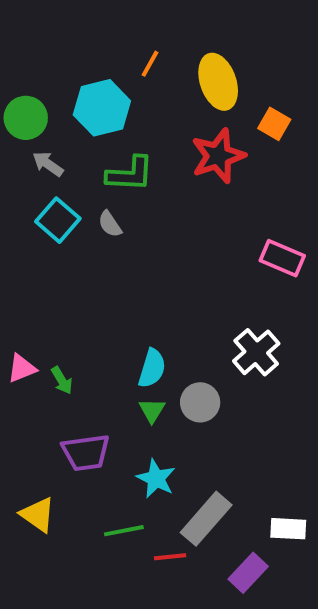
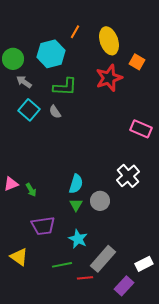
white rectangle: (288, 529) -> (144, 264), turned -30

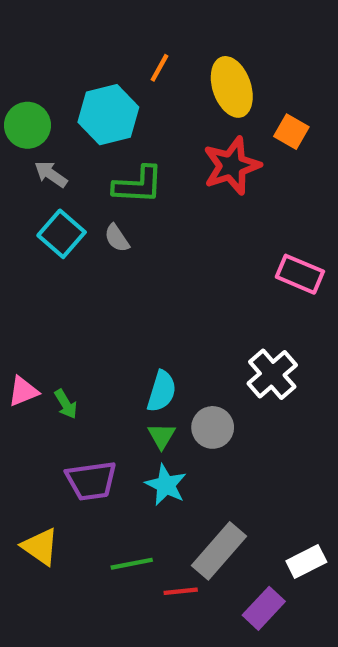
cyan star: (78, 239) -> (166, 485), moved

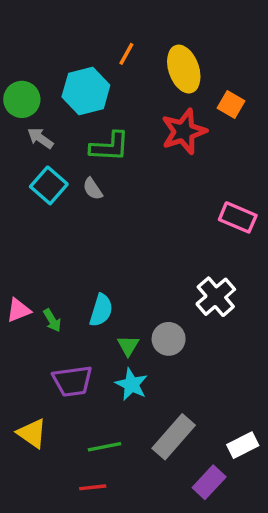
cyan semicircle: (162, 391) -> (101, 310), moved
red line: (181, 591) -> (93, 487), moved

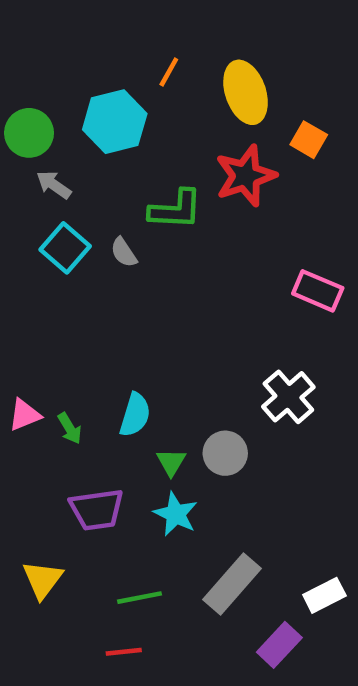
green L-shape: (110, 147) -> (176, 210), moved
yellow triangle: (32, 433) -> (43, 579), turned 32

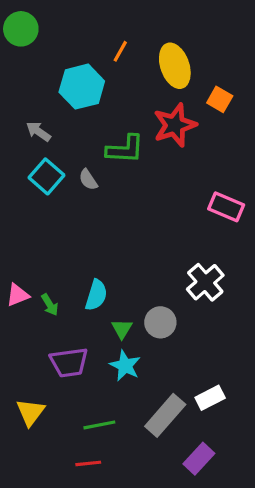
green circle: (29, 133) -> (21, 29), moved
white rectangle: (324, 595) -> (210, 398), moved

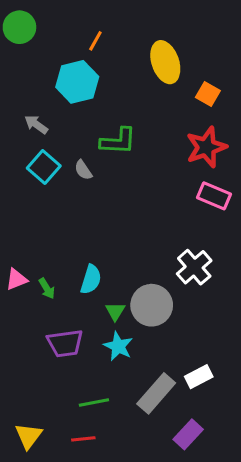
orange line: (120, 51) -> (95, 41), moved
red star: (175, 125) -> (206, 147), moved
gray circle: (160, 322) -> (152, 305), size x1.4
yellow triangle: (30, 412) -> (29, 436), moved

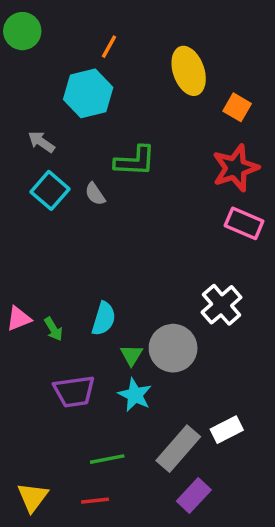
purple rectangle: (188, 434) -> (194, 495), moved

